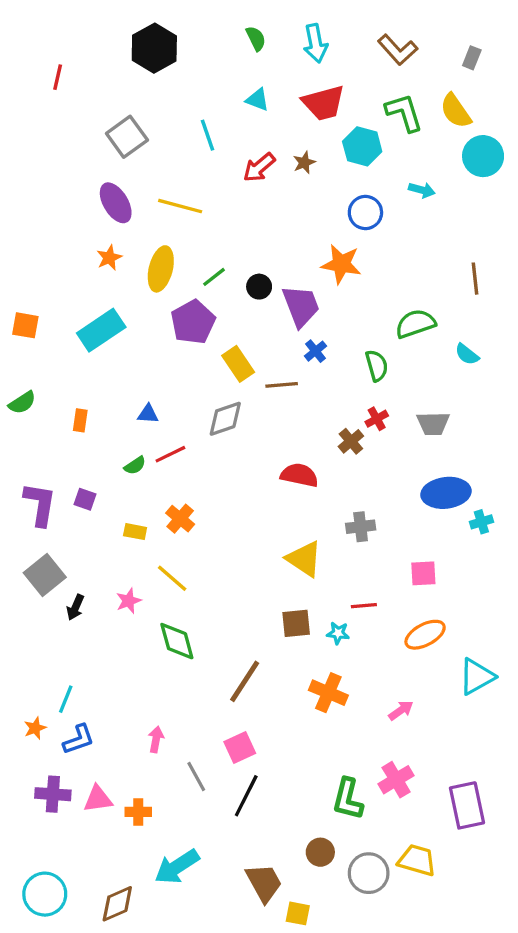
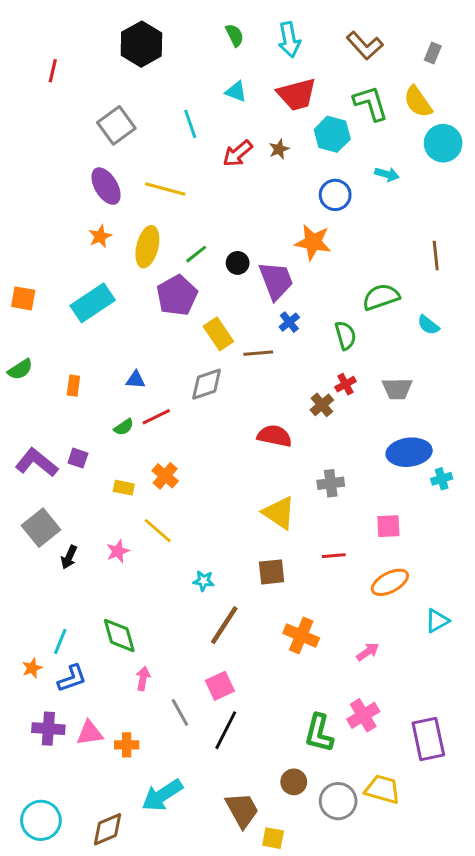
purple L-shape: (40, 504) -> (36, 463), turned -60
cyan star: (338, 633) -> (204, 581), moved
green diamond: (177, 641) -> (119, 636), moved
cyan triangle: (477, 677) -> (437, 621), size x0.7

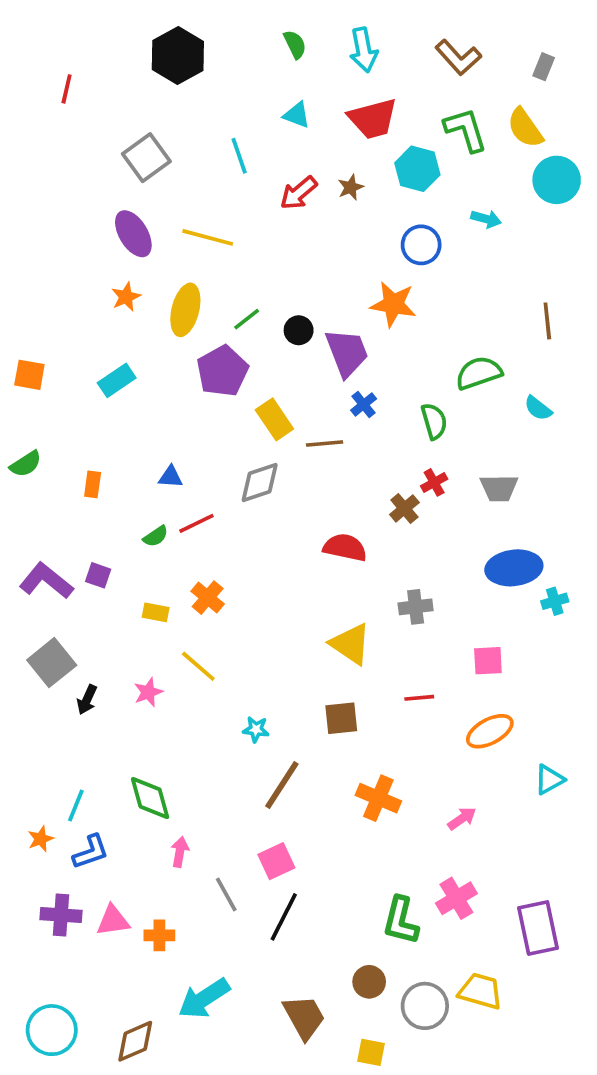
cyan rectangle: (93, 303) -> (117, 380), size x0.7
yellow square: (273, 838) -> (371, 1052), moved

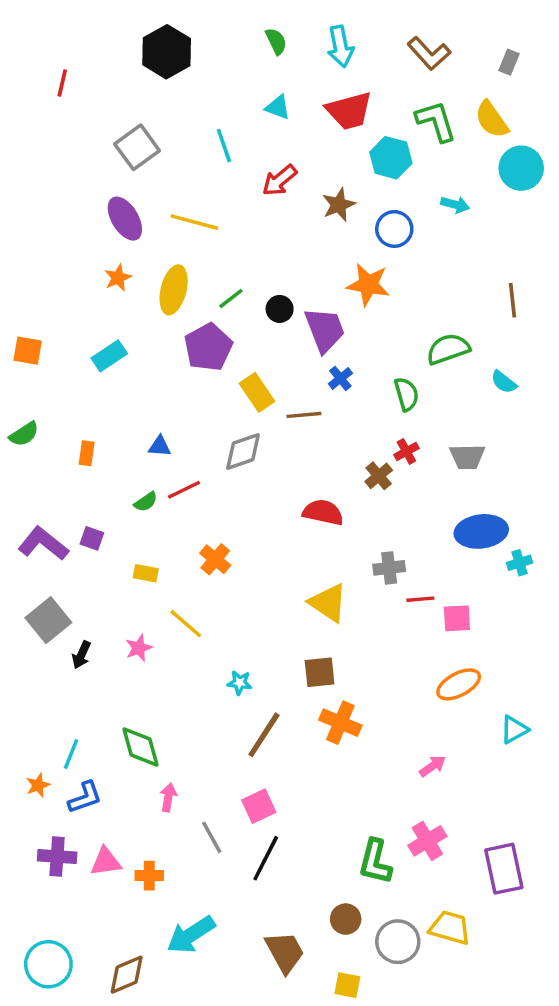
brown star: (351, 187) -> (339, 205), moved, size x1.4
orange cross: (208, 598) -> (215, 559), moved
red line: (419, 698) -> (420, 599), moved
orange cross: (378, 798) -> (340, 723), moved

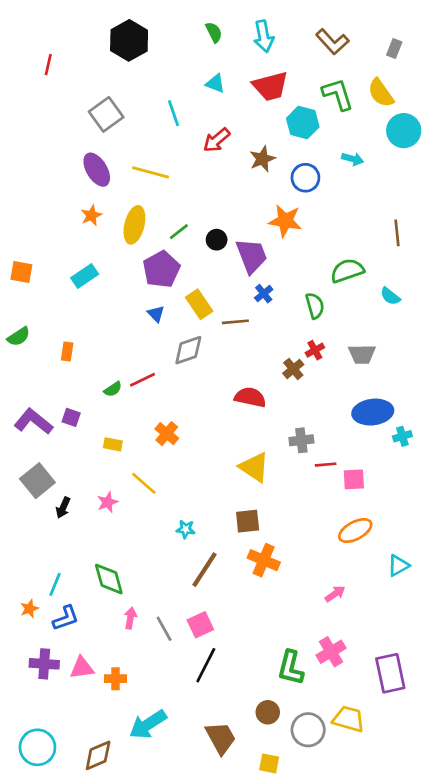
blue triangle: (160, 446) -> (156, 314), moved, turned 42
gray line: (212, 837) -> (164, 629), moved

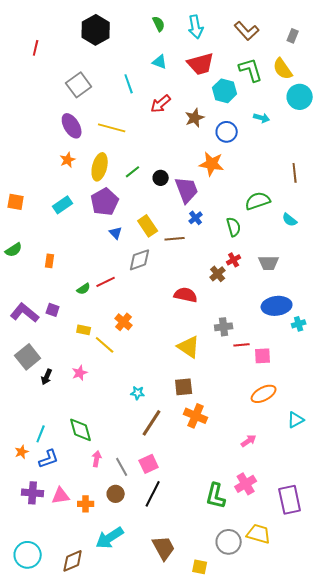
purple pentagon: (161, 269) -> (105, 202), moved
yellow line: (144, 483) -> (105, 345), moved
brown circle: (268, 712) -> (116, 494), moved

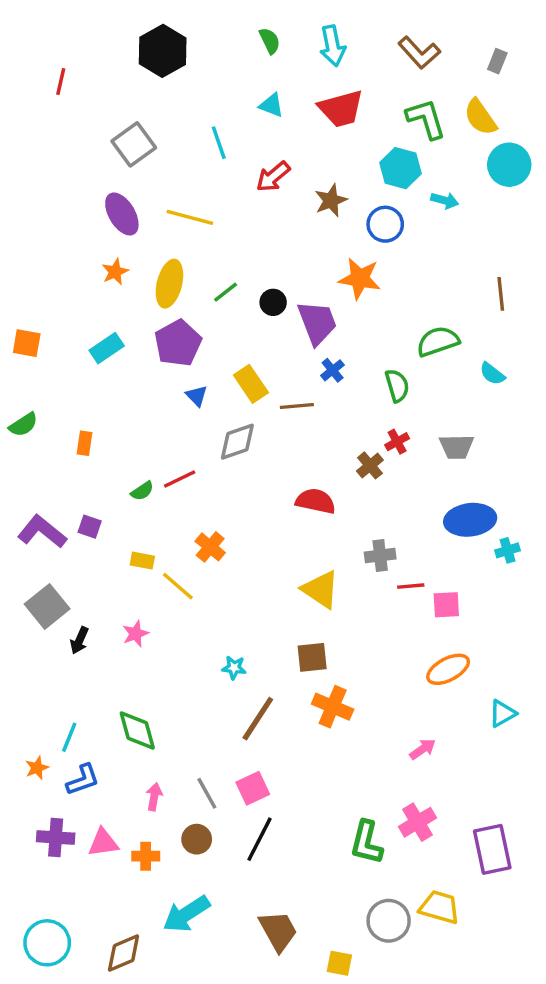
cyan hexagon: (225, 91) -> (401, 168), moved
pink arrow: (97, 459) -> (154, 797), moved

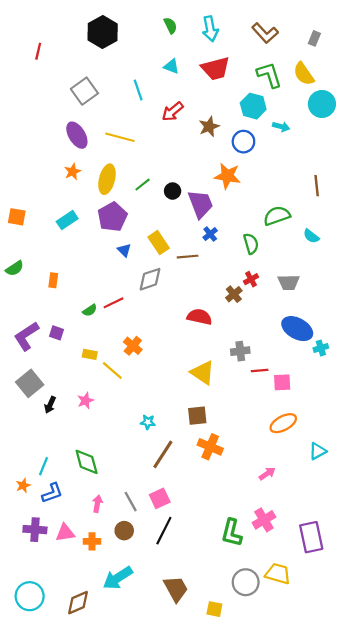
blue ellipse: (470, 520) -> (297, 329), turned 36
purple L-shape: (42, 532) -> (26, 336), turned -72

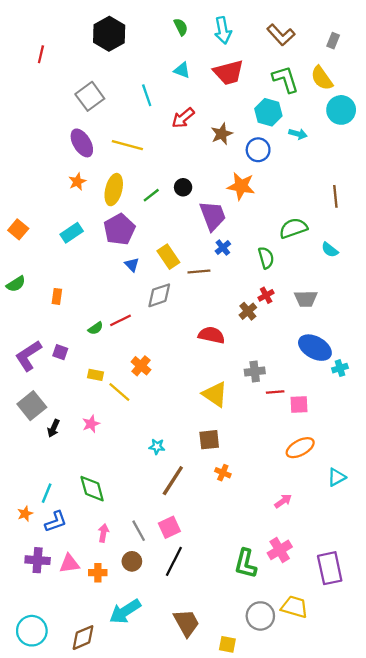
black circle: (173, 191) -> (183, 187), moved
orange square: (17, 217) -> (18, 229), turned 30
orange cross: (210, 447) -> (223, 473), size x0.6

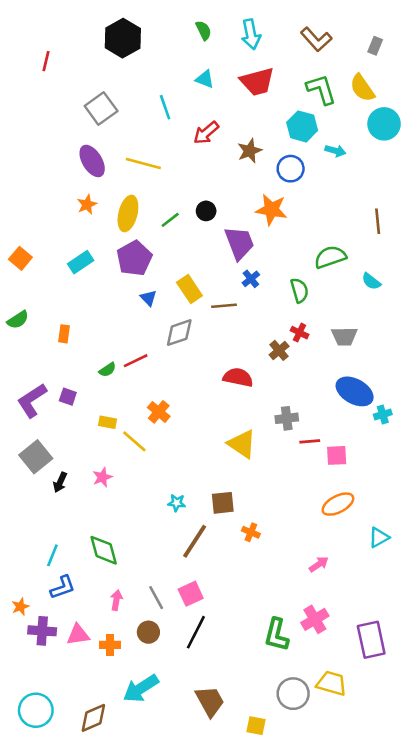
red cross: (266, 295) -> (300, 333), turned -35
brown square: (209, 440) -> (223, 503), moved
orange star: (25, 514) -> (20, 607), moved

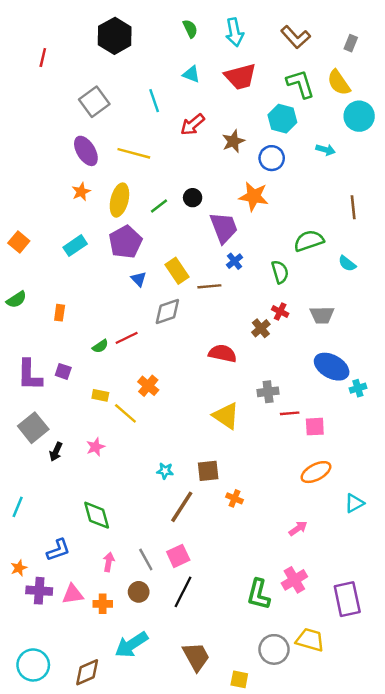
cyan arrow: (335, 151) -> (326, 150), moved
purple L-shape: (32, 400) -> (30, 375), turned -56
cyan line: (52, 555) -> (18, 507), moved

